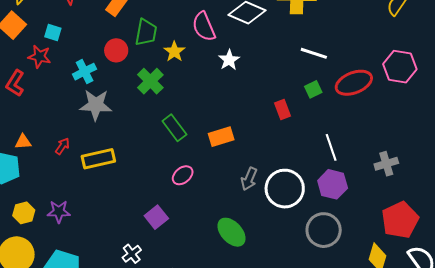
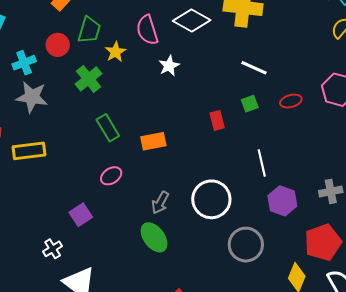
red ellipse: (354, 83) -> (291, 101), size x0.6
gray cross: (386, 164) -> (331, 191), moved
gray arrow: (249, 179) -> (160, 203), moved
purple hexagon: (333, 184) -> (282, 201), moved

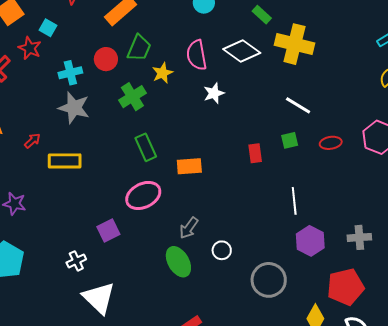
pink ellipse: (111, 176) -> (143, 195), size x1.6
white circle: (211, 199) -> (222, 250), moved, size x0.5

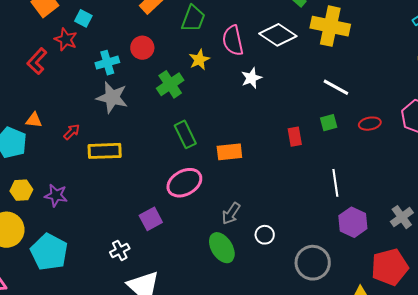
green trapezoid: (139, 48) -> (193, 19), moved
gray cross: (359, 237) -> (402, 217), turned -30

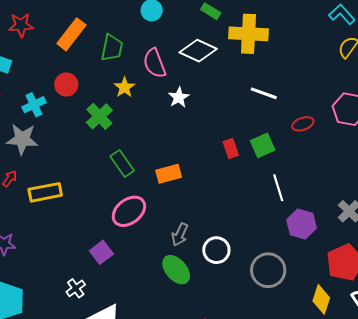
gray star: (112, 97) -> (22, 139), moved
green square: (329, 123) -> (263, 145), moved, size x1.4
white circle: (265, 235) -> (216, 250), size x1.4

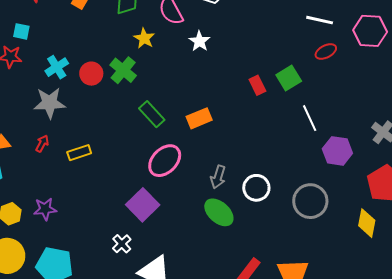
red circle: (66, 85) -> (91, 74), moved
white line: (264, 93) -> (320, 20), moved
yellow rectangle: (45, 192) -> (79, 153), size x0.7
purple square: (101, 252) -> (143, 205), size x1.4

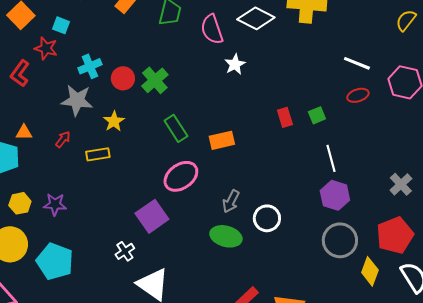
yellow star: (144, 38) -> (114, 121), moved
green square: (289, 78) -> (317, 115), size x0.7
purple hexagon: (337, 151) -> (335, 195), moved
gray circle: (310, 201) -> (340, 240), moved
green ellipse: (219, 212) -> (226, 236), turned -36

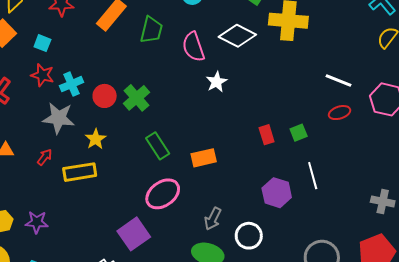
red star: (46, 48) -> (42, 75), moved
yellow rectangle: (98, 154) -> (80, 172), size x1.4
gray cross: (401, 184) -> (383, 201), turned -35
purple hexagon: (335, 195) -> (277, 193), moved

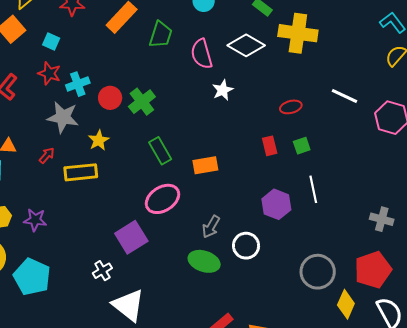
red ellipse: (340, 113) -> (291, 107), moved

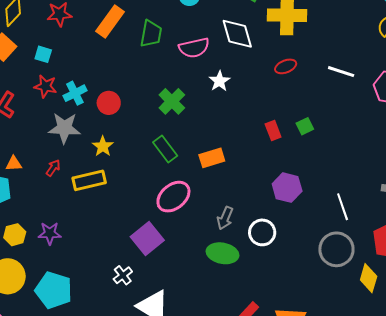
white diamond: (246, 45) -> (237, 34), turned 51
pink semicircle: (202, 54) -> (194, 48), turned -80
green cross: (142, 102) -> (172, 101), moved
red ellipse: (291, 107) -> (286, 66), moved
white line: (313, 189) -> (343, 207), moved

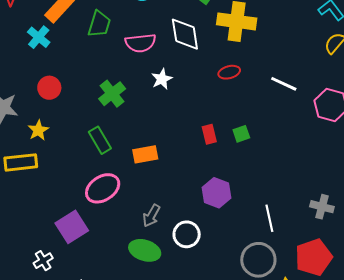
cyan cross: (75, 93) -> (39, 37), moved, turned -30

